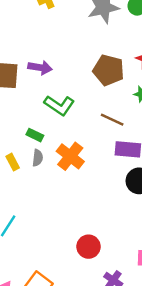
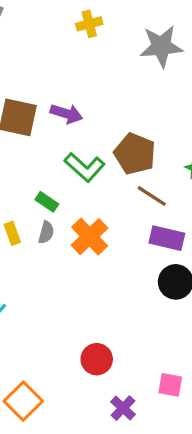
brown pentagon: (109, 70) -> (135, 154), moved

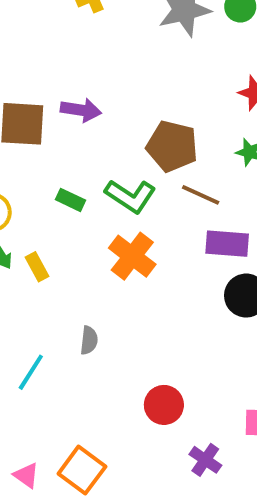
green L-shape: (85, 167) -> (130, 196), moved
green rectangle: (47, 202) -> (71, 200), moved
gray semicircle: (46, 232) -> (89, 340), moved

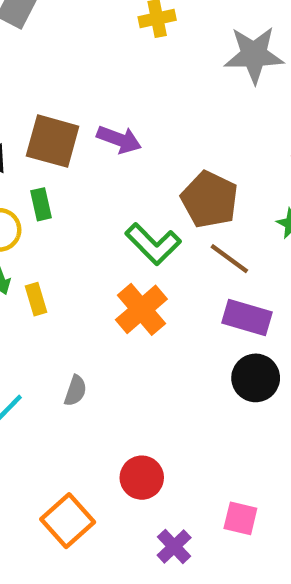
green rectangle: (71, 200) -> (41, 204), moved, turned 40
orange square: (82, 470) -> (68, 521), moved

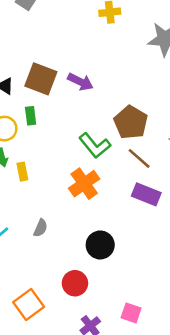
black circle: (256, 378) -> (100, 245), moved

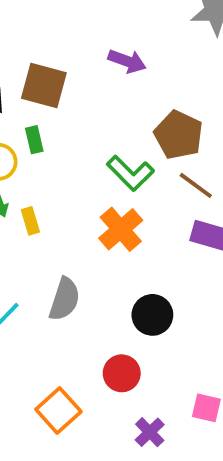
purple arrow: (80, 82) -> (127, 61), moved
gray semicircle: (41, 228) -> (65, 299), size x1.6

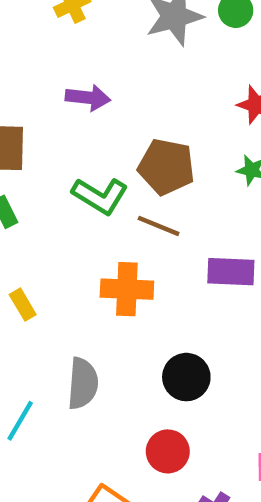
green L-shape: (130, 173) -> (100, 196), moved
brown line: (196, 185) -> (159, 226), moved
orange cross: (121, 229) -> (127, 289), turned -33

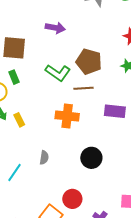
brown line: (159, 226) -> (83, 88), turned -30
gray semicircle: (83, 383) -> (44, 158), size x0.6
red circle: (168, 451) -> (72, 199), moved

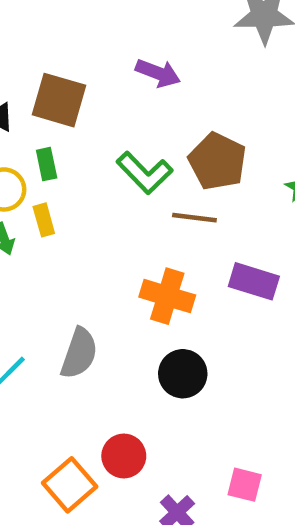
orange cross: (67, 116) -> (167, 296), moved
yellow rectangle: (19, 120) -> (44, 220), moved
gray semicircle: (44, 158) -> (79, 353), size x1.6

